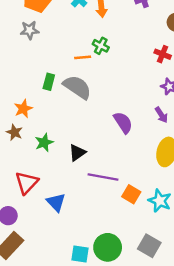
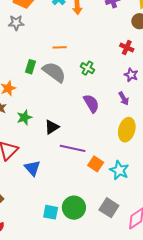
green cross: (101, 46) -> (87, 68), moved

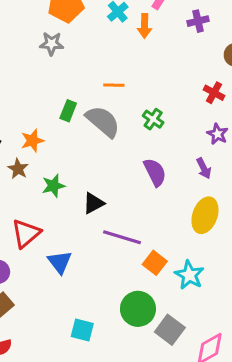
green circle: (74, 208) -> (138, 309), moved

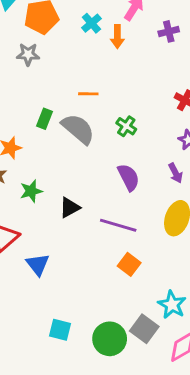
purple line: (122, 237) -> (118, 225), moved
cyan star: (189, 275) -> (172, 305), moved
green circle: (138, 309) -> (110, 339), moved

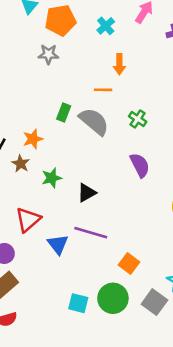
orange arrow: (117, 37) -> (119, 64), moved
purple line: (118, 225) -> (91, 233), moved
orange square: (129, 264) -> (129, 264), moved
green circle: (110, 339) -> (113, 298), moved

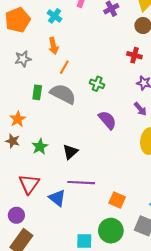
gray star: (48, 54) -> (23, 59), moved
orange arrow: (119, 64) -> (53, 46), moved
orange line: (103, 90) -> (64, 67), turned -48

